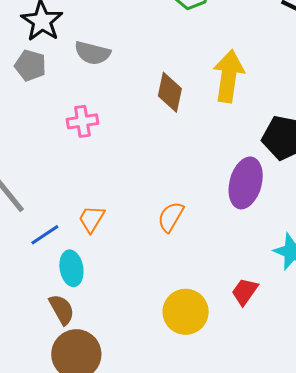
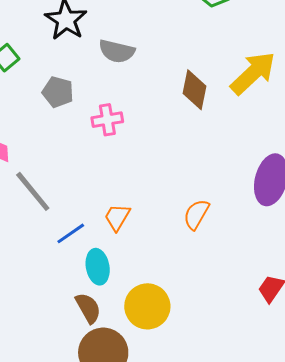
gray pentagon: (30, 65) -> (58, 92), moved
yellow arrow: (229, 76) -> (253, 73), turned 39
yellow circle: (186, 312) -> (147, 306), moved

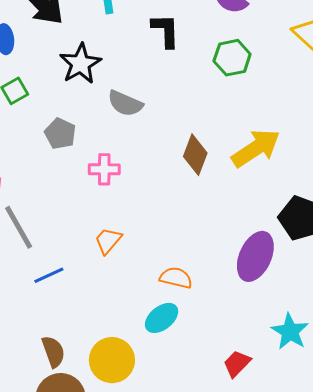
orange semicircle: (196, 214) -> (176, 278), turned 64
orange trapezoid: (117, 217) -> (108, 241), moved
cyan ellipse: (98, 267) -> (162, 318), moved, turned 52

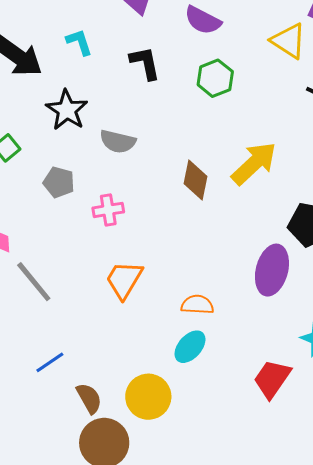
orange trapezoid: (108, 241) -> (124, 280), size x1.4
blue line: (49, 275) -> (50, 362), moved
red trapezoid: (237, 364) -> (272, 379), size x1.4

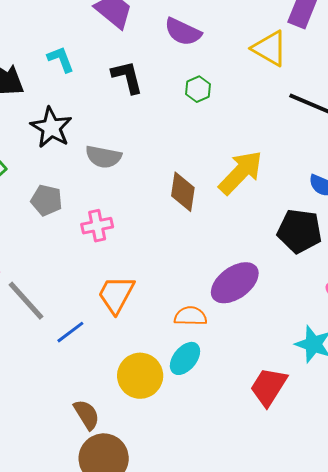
green hexagon: (215, 78) -> (198, 89), size x0.7
purple ellipse: (272, 270) -> (235, 283), moved, turned 42
blue line: (50, 362) -> (70, 332), moved
yellow circle: (148, 397) -> (140, 376), moved

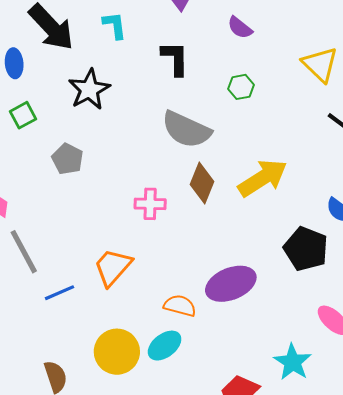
purple semicircle: (183, 32) -> (240, 28), size x0.7
gray semicircle: (103, 157) -> (186, 130), moved, size x1.4
pink cross: (97, 226) -> (150, 204), moved

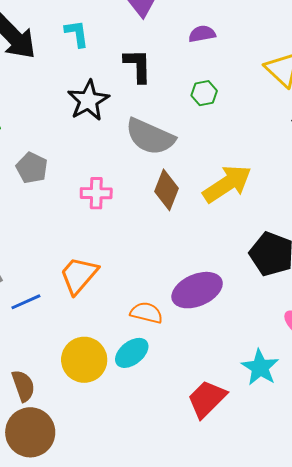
purple semicircle: (240, 28) -> (202, 34), turned 132
black star: (89, 89) -> (88, 100), moved
pink cross: (150, 204) -> (96, 193), moved

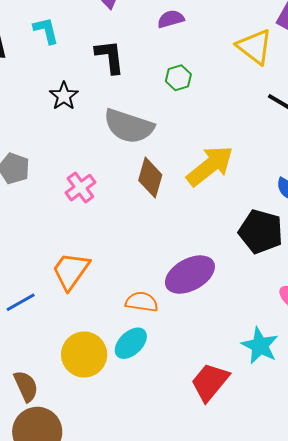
black star: (88, 100) -> (64, 96), size x0.7
pink cross: (96, 193) -> (80, 188), turned -32

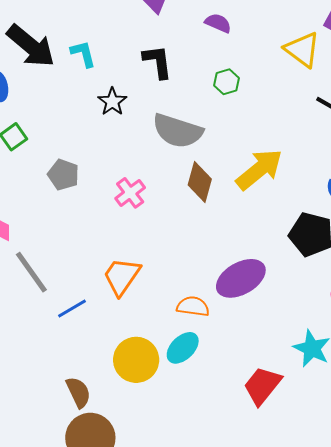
purple semicircle: (171, 19) -> (218, 23), turned 40
cyan L-shape: (46, 30) -> (83, 54), moved

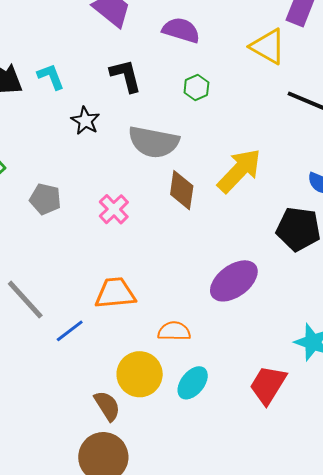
purple semicircle: (218, 23) -> (181, 30), size x1.4
orange trapezoid: (122, 276) -> (115, 293), turned 57
orange semicircle: (193, 306) -> (174, 331), moved
cyan ellipse: (183, 348) -> (193, 383), moved
brown semicircle: (78, 392) -> (107, 406), moved

